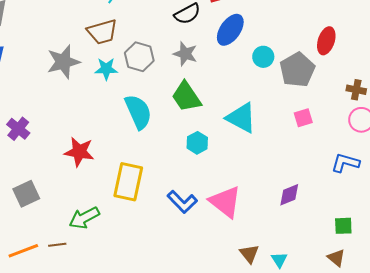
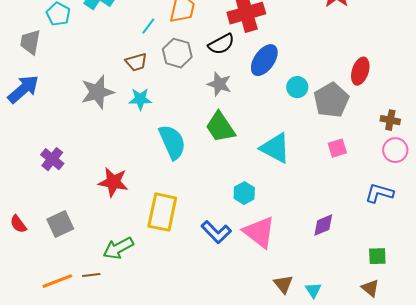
brown trapezoid: (102, 32) -> (136, 62), size x0.7
gray hexagon: (139, 57) -> (177, 53), moved
cyan hexagon: (197, 143) -> (244, 193), moved

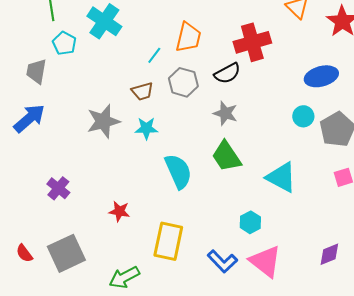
blue ellipse: (264, 60) -> (321, 76), moved, turned 40
red star: (113, 182) -> (119, 211), size x0.7
gray square: (60, 224) -> (66, 253), size x1.4

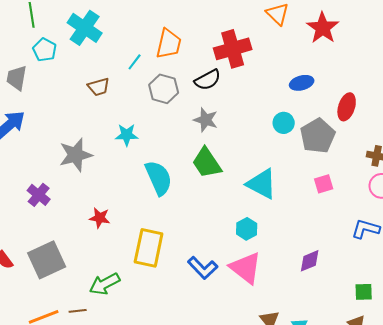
blue ellipse: (321, 76) -> (302, 83), size x0.7
brown trapezoid: (142, 91) -> (99, 87), moved
gray star: (103, 121) -> (76, 155), moved
cyan hexagon: (250, 222) -> (247, 229), moved

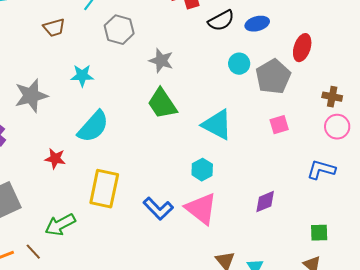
black semicircle: (208, 80) -> (221, 21), moved
cyan semicircle: (159, 178) -> (93, 127), moved, turned 66
brown line: (78, 311) -> (33, 252), turned 54

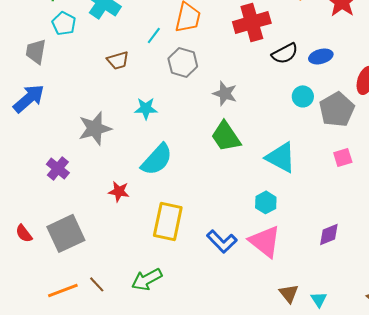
green arrow: (60, 225) -> (147, 279), moved

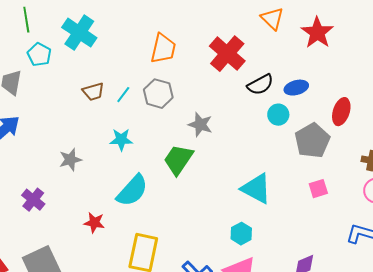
red cross: (252, 22) -> (227, 54), turned -33
cyan line: (154, 35) -> (123, 95), moved
cyan circle: (303, 96) -> (278, 115), moved
gray star: (95, 128) -> (70, 160), size x0.7
green trapezoid: (226, 136) -> (178, 160), moved, turned 68

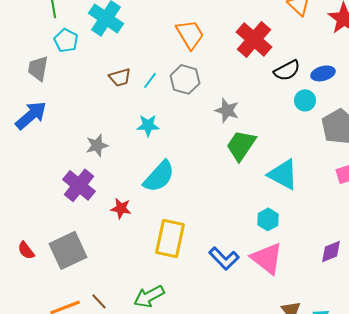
orange trapezoid: (163, 49) -> (190, 34), turned -44
green trapezoid: (178, 160) -> (241, 145), moved
purple cross: (33, 200) -> (79, 185), moved, size x1.4

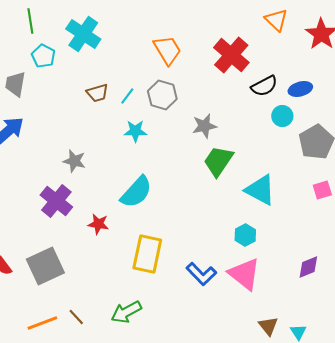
gray star: (227, 110) -> (204, 126), turned -30
cyan star: (148, 125) -> (135, 131), moved
gray star: (97, 145) -> (74, 161), turned 30

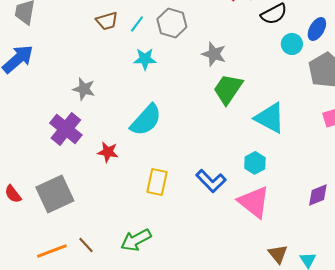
blue ellipse: (300, 89) -> (317, 29), moved, turned -45
gray star: (204, 126) -> (214, 54), turned 30
yellow rectangle: (147, 254) -> (157, 182), size x0.7
blue L-shape: (201, 274) -> (211, 181), moved

